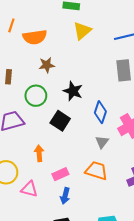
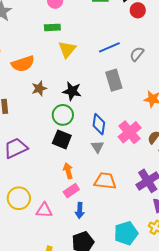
black star: (73, 91) -> (72, 91), moved
green circle: (36, 96) -> (63, 115), moved
gray triangle: (102, 142) -> (97, 147), moved
orange arrow: (39, 153) -> (68, 171), moved

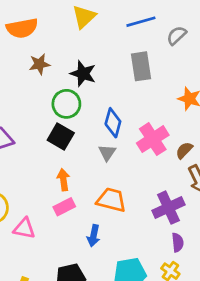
blue arrow: (80, 210) -> (94, 236), moved

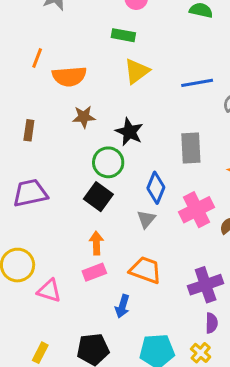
gray rectangle: (141, 66) -> (191, 148), moved

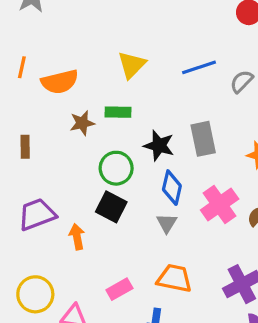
green rectangle: (123, 35) -> (118, 112), moved
black star: (129, 132) -> (159, 146), moved
orange arrow: (96, 243) -> (77, 237), moved

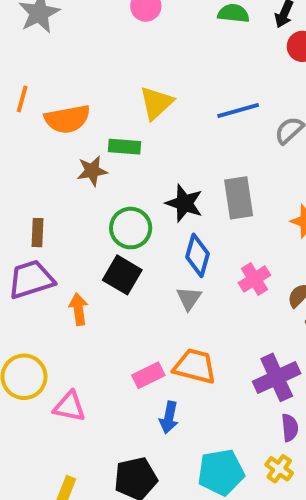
green rectangle: (118, 112) -> (124, 147), moved
brown rectangle: (25, 147) -> (37, 233), moved
pink cross: (220, 204) -> (254, 279), size x0.7
pink rectangle: (119, 289) -> (148, 375), moved

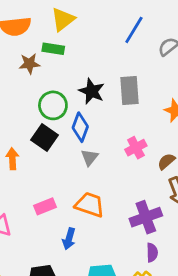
yellow triangle: (156, 103) -> (63, 19), moved
blue line: (238, 110) -> (134, 30), turned -48
blue diamond: (197, 255) -> (80, 127), moved
pink rectangle: (148, 375) -> (45, 206), moved

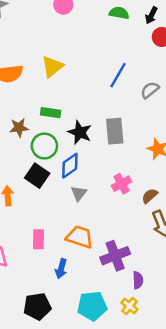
green rectangle: (53, 49) -> (51, 113), moved
brown star: (29, 64) -> (19, 128), moved
blue diamond: (80, 127) -> (70, 166), turned 35
pink rectangle: (45, 206) -> (39, 239), turned -66
purple cross: (146, 217) -> (115, 256), moved

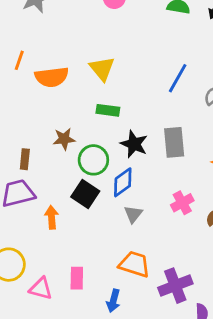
yellow triangle: (52, 67) -> (102, 69), turned -30
green rectangle: (51, 113) -> (108, 110), moved
pink rectangle: (39, 239) -> (77, 278), moved

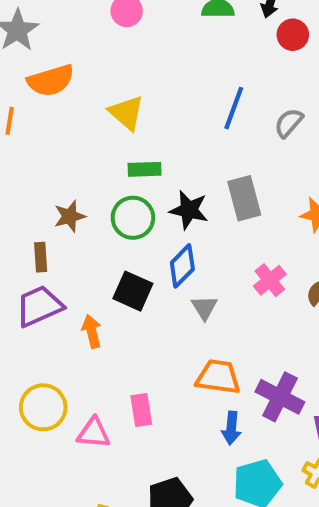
orange semicircle: (52, 77) -> (51, 81), moved
brown star: (64, 139) -> (70, 216), moved
green circle: (93, 160) -> (133, 218), moved
purple cross: (175, 286) -> (280, 397), turned -32
blue arrow: (113, 301) -> (231, 428), moved

